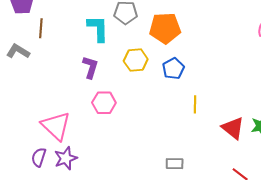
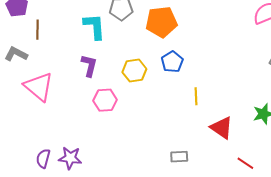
yellow hexagon: (136, 60) -> (134, 71), moved
pink triangle: (56, 126) -> (39, 87), moved
red triangle: (233, 128) -> (222, 128), moved
purple star: (66, 158) -> (70, 158), turned 30

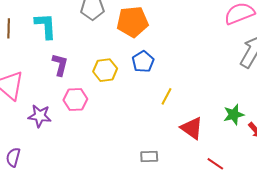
cyan L-shape: (94, 26) -> (46, 26), moved
yellow line: (196, 96) -> (166, 96), turned 30
purple star: (70, 158) -> (40, 116), moved

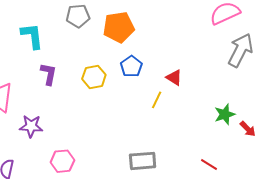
pink hexagon: (75, 99) -> (62, 161), moved
red triangle: (192, 128) -> (174, 78), moved, size x0.7
gray rectangle: (149, 157) -> (143, 161), size x1.5

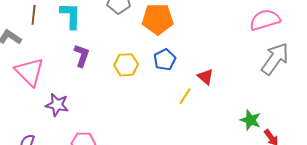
green star: (225, 114) -> (250, 120), turned 30

